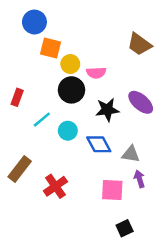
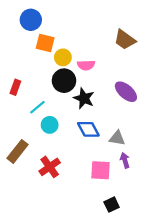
black star: (107, 110) -> (84, 98), moved, turned 30
cyan circle: (68, 131) -> (50, 125), moved

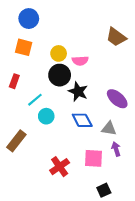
orange square: (45, 43) -> (24, 47), moved
purple ellipse: (126, 92) -> (117, 99), moved
red cross: (50, 167) -> (60, 167), moved

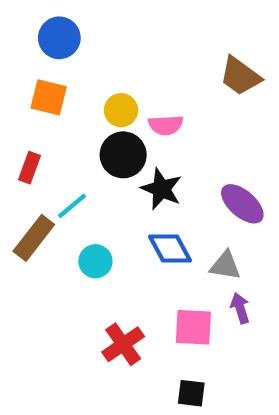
cyan circle: (46, 116) -> (95, 261), moved
brown rectangle: (16, 141) -> (34, 238), moved
black square: (104, 190) -> (191, 393), moved, turned 32

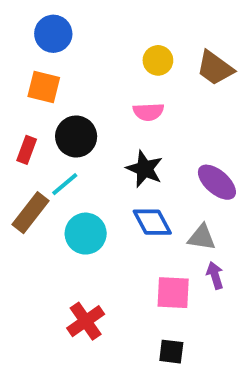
yellow circle: (121, 110) -> (158, 60), moved
black circle: (123, 155) -> (76, 137), moved
cyan circle: (95, 261) -> (86, 234), size x1.4
red cross: (123, 344) -> (86, 321), moved

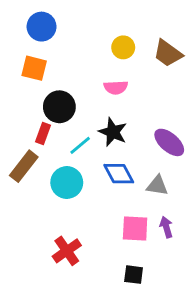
red rectangle: (27, 150) -> (43, 134), moved
cyan line: (65, 184) -> (80, 145), moved
purple arrow: (215, 275) -> (166, 227), moved

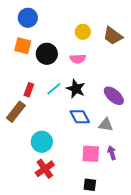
black circle: (59, 107) -> (47, 54), moved
cyan line: (80, 145) -> (54, 89), moved
cyan circle: (67, 183) -> (42, 142), moved

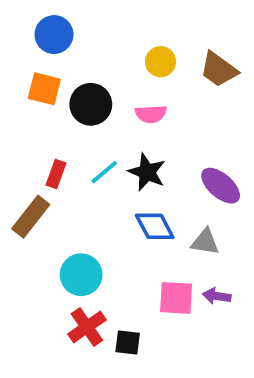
purple arrow: (112, 153) -> (217, 296), turned -64
black square: (90, 185) -> (128, 343), moved

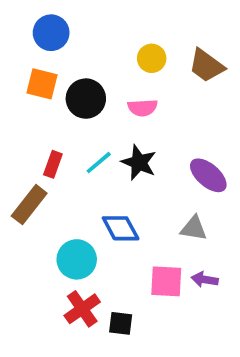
blue diamond: (155, 226) -> (121, 228), moved

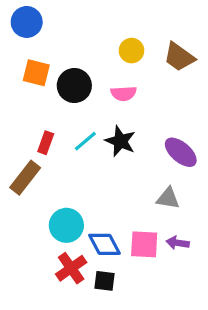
blue circle: (51, 33) -> (27, 22), moved
blue diamond: (121, 228) -> (104, 244), moved

